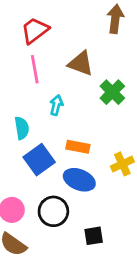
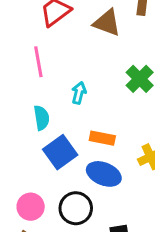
brown triangle: (81, 63) -> (107, 23), moved
pink line: (35, 69) -> (38, 62), moved

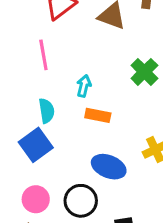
orange rectangle: (102, 138) -> (98, 115), moved
blue square: (60, 152) -> (36, 145), moved

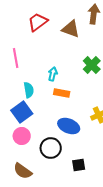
pink line: (43, 55) -> (16, 58), moved
pink circle: (36, 199) -> (22, 136), moved

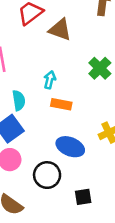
brown triangle: (71, 29) -> (60, 30), moved

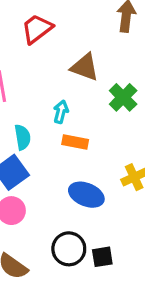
brown triangle: (60, 30) -> (85, 67), moved
black circle: (47, 175) -> (69, 249), moved

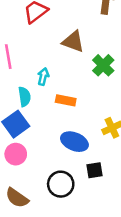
cyan arrow: (61, 112) -> (43, 77), moved
black square: (102, 257) -> (94, 170), moved

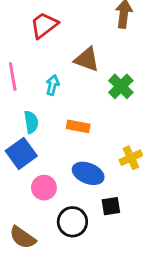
cyan arrow: (43, 77) -> (53, 85), moved
pink circle: (16, 154) -> (44, 188), moved

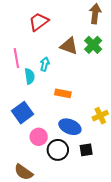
green cross: (121, 86) -> (93, 45), moved
cyan semicircle: (31, 122) -> (30, 76), moved
black circle: (72, 222) -> (58, 150), moved

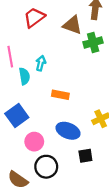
green cross: (93, 45) -> (93, 42), turned 30
brown triangle: (69, 46) -> (72, 25), moved
black circle: (58, 150) -> (46, 167), moved

